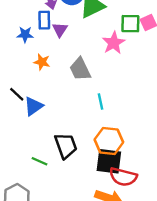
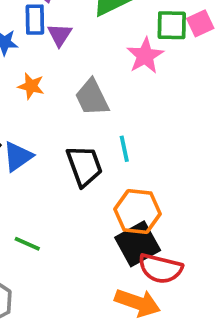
black trapezoid: (66, 146) -> (84, 166), moved
black square: (109, 161) -> (138, 244), turned -36

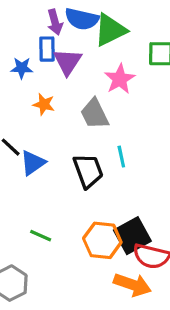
purple triangle: (60, 35) -> (68, 62), size x1.4
pink star: (145, 56) -> (120, 79), moved
orange hexagon: (138, 212) -> (102, 240), moved

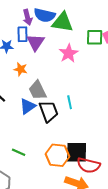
green triangle: (110, 30) -> (63, 22), turned 35
gray trapezoid: (94, 114) -> (38, 90), moved
blue triangle: (33, 163) -> (28, 106), moved
black square: (132, 236) -> (77, 152), turned 30

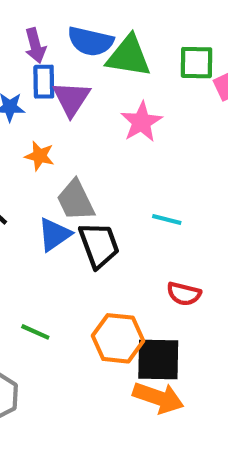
purple arrow: (28, 17) -> (35, 46), moved
green square: (95, 37) -> (197, 63), moved
cyan line: (70, 102) -> (167, 220), moved, turned -64
black square: (77, 152) -> (158, 360), moved
red semicircle: (89, 165) -> (184, 294), moved, size x0.7

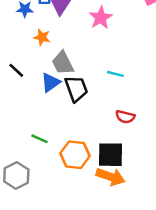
orange hexagon: (118, 338) -> (75, 155), moved

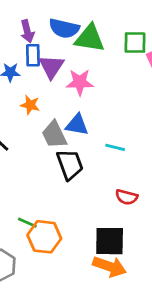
pink star: (101, 18) -> (80, 82), moved, turned 30
blue triangle: (51, 83) -> (77, 125), moved, turned 45
orange hexagon: (75, 155) -> (44, 237), moved

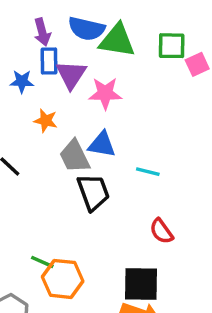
red semicircle: (127, 197) -> (161, 231), turned 40

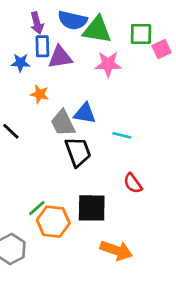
purple triangle: (71, 75) -> (60, 57), turned 48
pink star: (105, 93) -> (108, 64), moved
green line: (42, 262) -> (37, 208), turned -66
black square: (141, 284) -> (92, 208), moved

